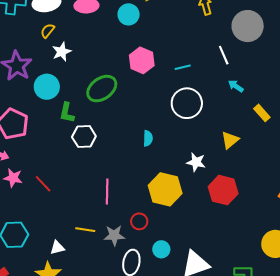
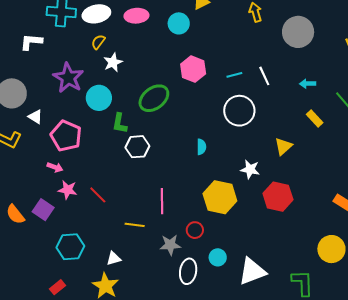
white line: (224, 55) -> (264, 76), moved
cyan arrow: (236, 86) -> (308, 84), moved, turned -35
yellow line: (85, 230) -> (135, 225), moved

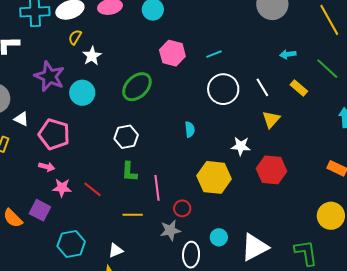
white line: (264, 76) -> (262, 87), moved
green L-shape: (120, 123) -> (129, 172), moved
red circle: (195, 230) -> (182, 208), moved

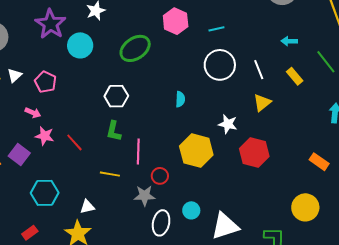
white triangle: (21, 119) -> (15, 75), moved, turned 42
pink pentagon: (54, 134) -> (45, 82), size x0.7

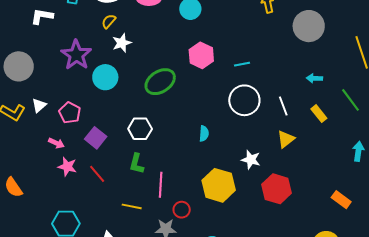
purple square: (19, 154) -> (96, 138), moved

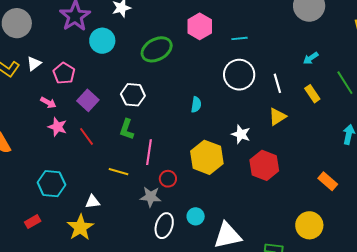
cyan arrow: (314, 78) -> (311, 58), turned -42

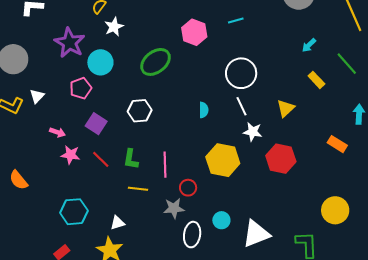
cyan line: (240, 38) -> (236, 20), moved
pink pentagon: (64, 73) -> (81, 88), moved, turned 30
white line: (277, 83) -> (242, 106), moved
green L-shape: (127, 129) -> (131, 159), moved
orange rectangle: (328, 181) -> (337, 144), moved

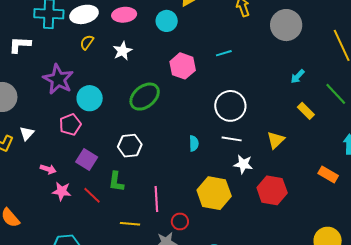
white star: (114, 27) -> (122, 51), moved
white line: (242, 106) -> (232, 139), turned -54
green L-shape: (131, 159) -> (116, 182), moved

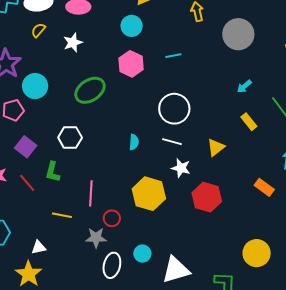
cyan circle: (167, 21) -> (132, 26), moved

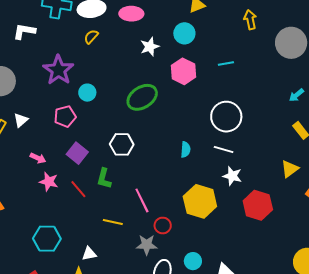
white star: (73, 43) -> (150, 47), moved
cyan circle: (35, 86) -> (87, 93), size x0.7
yellow triangle: (216, 147) -> (290, 169), moved
pink line: (91, 193) -> (142, 200), turned -30

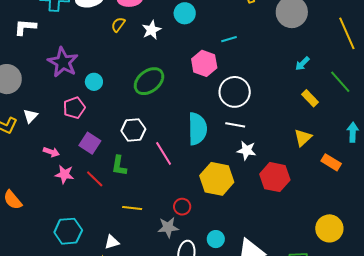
yellow semicircle: (91, 37) -> (118, 25), moved
pink hexagon: (183, 71) -> (204, 63), moved
cyan semicircle: (186, 150) -> (197, 129), size x2.0
pink line: (142, 200) -> (164, 153), moved

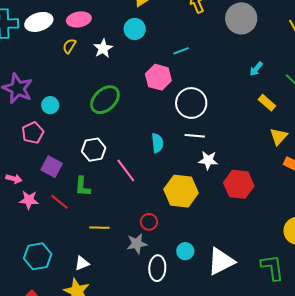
cyan semicircle: (197, 129) -> (157, 143), size x0.6
yellow triangle: (303, 138) -> (279, 136), moved

